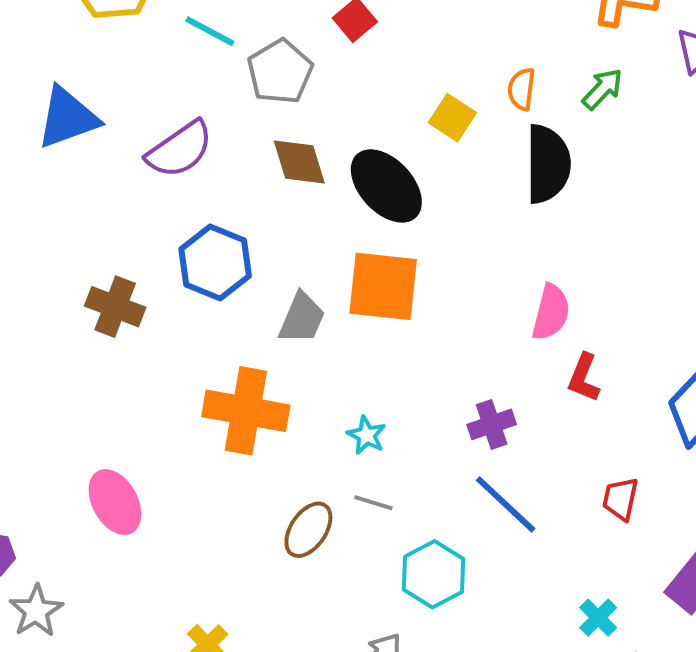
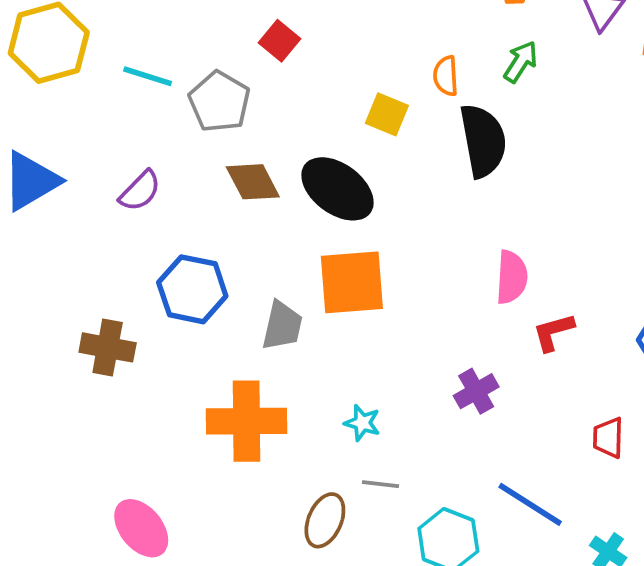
purple semicircle: (180, 149) -> (140, 191), size x0.7
red L-shape: (584, 378) -> (553, 332), turned 63
blue line: (506, 504) -> (530, 504), moved

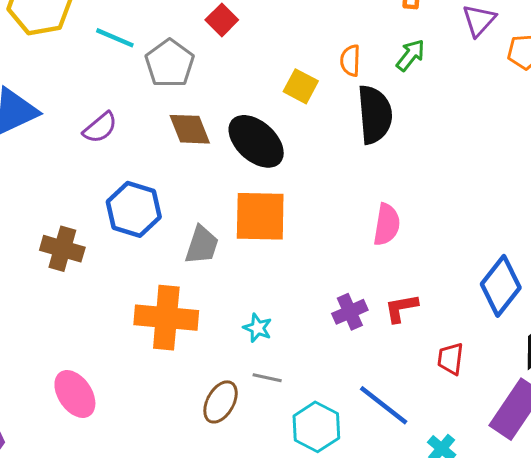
red L-shape: (553, 332) -> (401, 308), moved

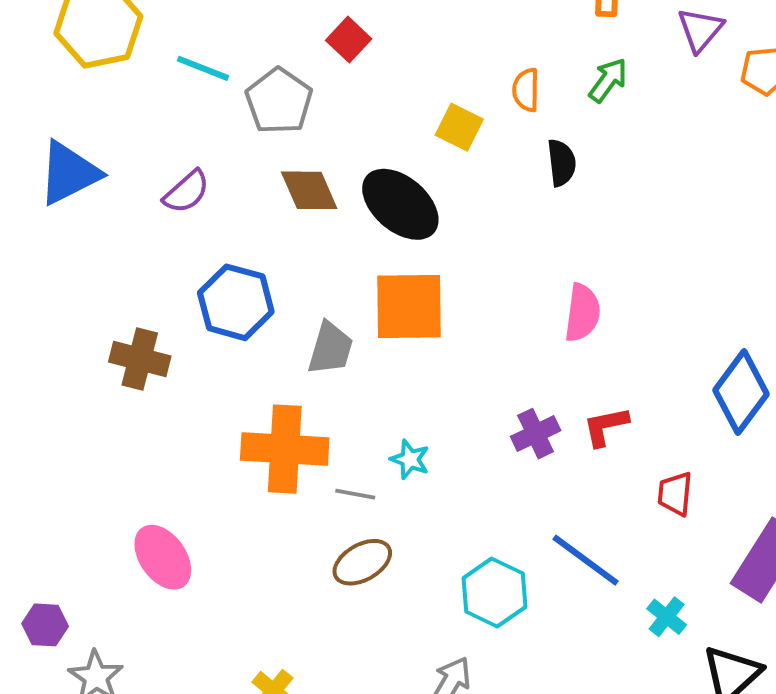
black semicircle: (375, 115) -> (562, 163), size x0.6
gray line: (267, 378) -> (355, 494), moved
brown ellipse: (221, 402) -> (362, 562), turned 33

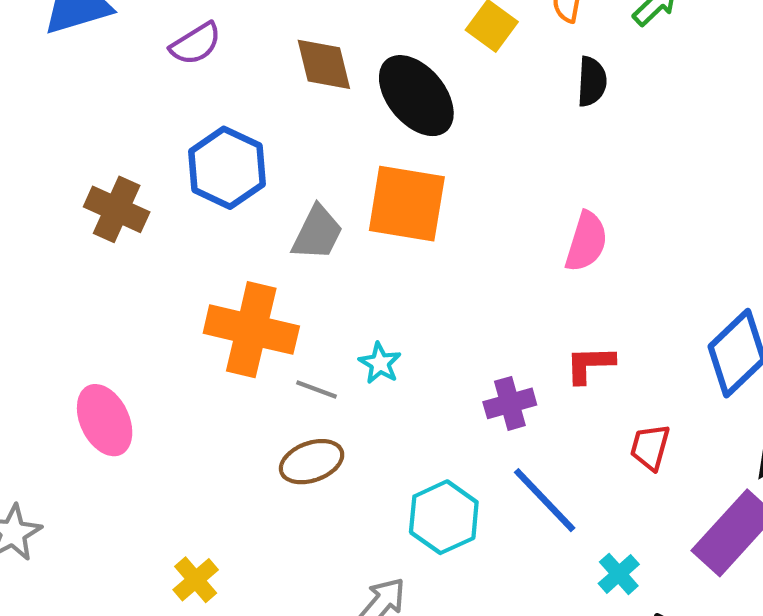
purple cross: (536, 434) -> (510, 403), moved

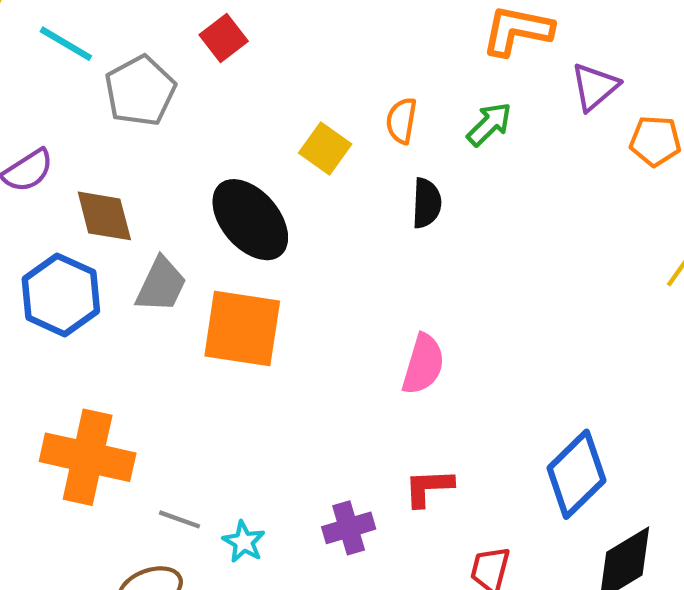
brown diamond: (324, 64) -> (104, 216), moved
gray trapezoid: (317, 233) -> (161, 285), moved
cyan star: (380, 363) -> (244, 542), moved
gray line: (317, 389) -> (180, 519), moved

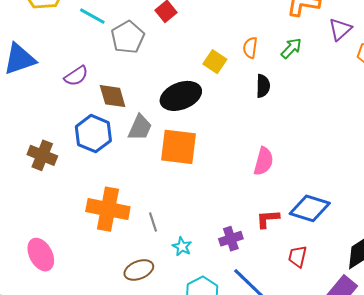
black ellipse: (250, 220) -> (181, 96), turned -69
blue diamond: (576, 474) -> (310, 208), moved, turned 63
gray line: (180, 519) -> (153, 222), moved, turned 54

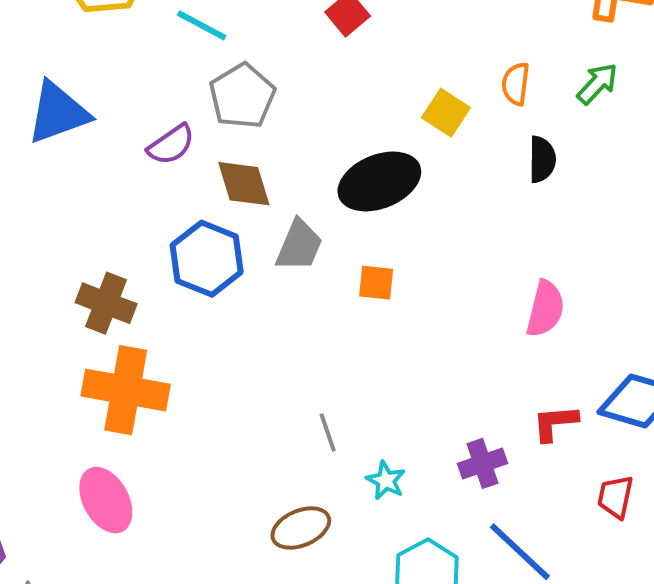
gray pentagon: (128, 37) -> (242, 96), moved
orange square: (178, 147) -> (376, 283), size x0.5
orange cross: (108, 209) -> (126, 390), moved

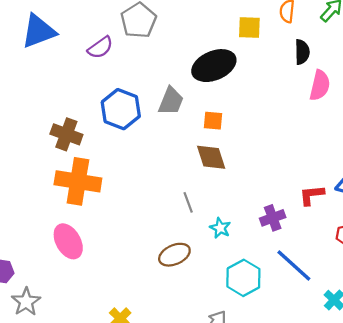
yellow square: (446, 113) -> (249, 28), turned -30
brown diamond: (244, 184) -> (211, 157), moved
pink semicircle: (545, 309) -> (320, 85), moved

